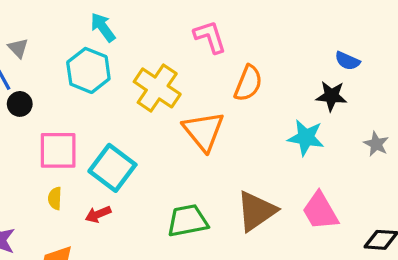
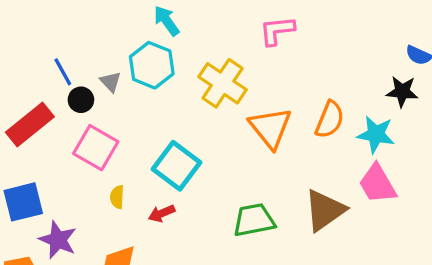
pink L-shape: (210, 37) -> (277, 31), turned -78
gray triangle: (18, 48) -> (111, 82), moved
orange semicircle: (248, 83) -> (330, 120), moved
pink square: (58, 150) -> (96, 148), moved, turned 30
pink trapezoid: (320, 211) -> (377, 184), moved

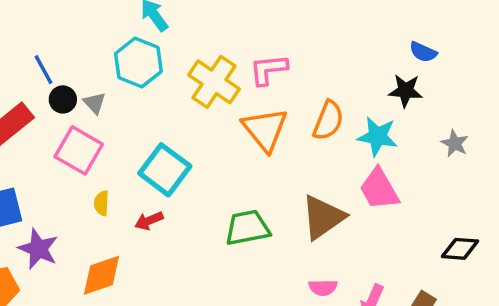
pink L-shape: (277, 31) -> (268, 70), moved
gray triangle: (111, 82) -> (94, 103), moved

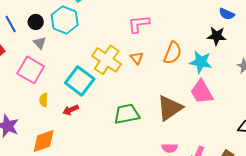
yellow cross: (214, 82) -> (107, 60), moved
black circle: (63, 99) -> (36, 22), moved
orange triangle: (265, 129) -> (137, 58), size x0.5

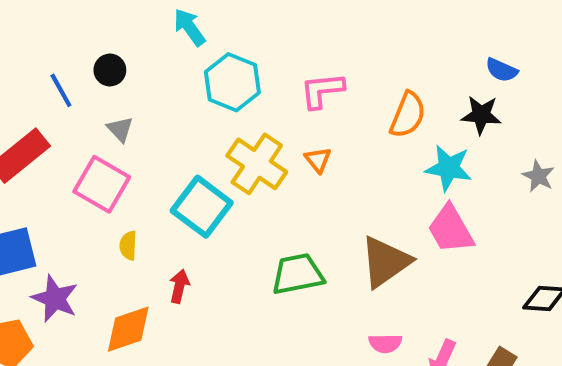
cyan hexagon: (65, 20) -> (232, 82), moved
black circle: (36, 22) -> (110, 70), moved
orange semicircle: (173, 53) -> (408, 115), moved
red arrow: (71, 110) -> (179, 286), moved, turned 126

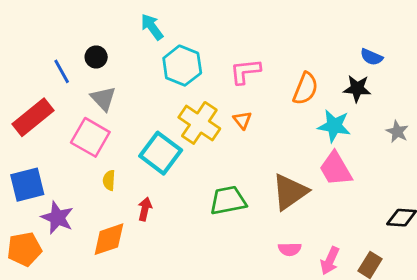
gray triangle: (120, 129) -> (103, 99), size x1.4

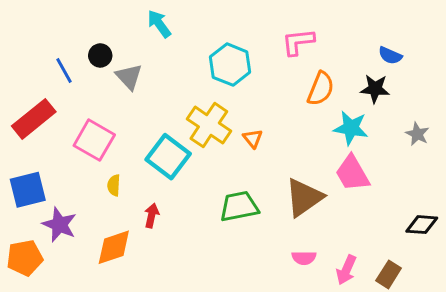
cyan hexagon: (182, 66) -> (230, 65), moved
pink L-shape: (245, 71) -> (298, 42), moved
gray triangle: (103, 99) -> (129, 77), moved
orange triangle: (242, 120) -> (253, 139), moved

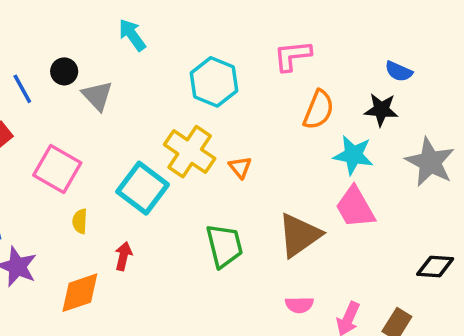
gray star: (417, 134) -> (430, 162), size x1.8
green trapezoid: (239, 206) -> (224, 246), turned 87

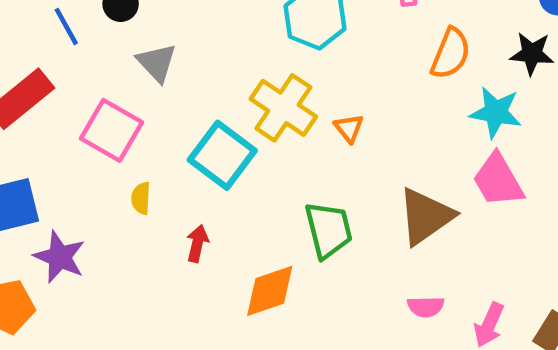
gray triangle: (97, 96) -> (157, 63), moved
orange diamond: (80, 293) -> (270, 291), moved

